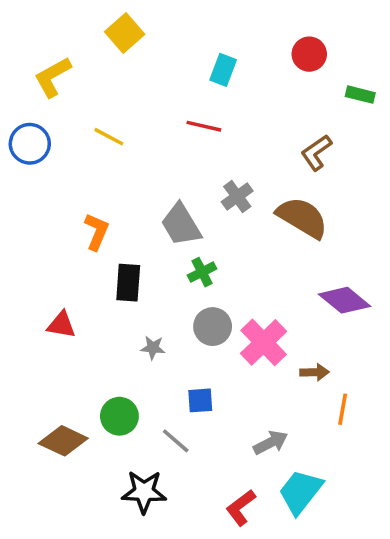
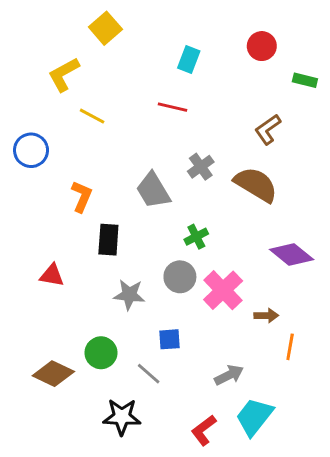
yellow L-shape: (53, 77) -> (64, 74), moved
blue circle: (30, 144) -> (31, 150), moved
green cross: (202, 272) -> (196, 237), moved
gray star: (153, 348) -> (129, 295), size x1.5

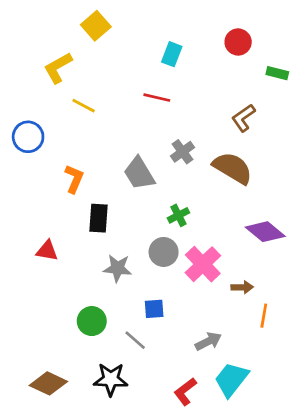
brown diamond: (53, 374) -> (48, 383), moved

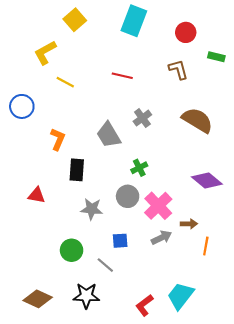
cyan rectangle: (172, 54) -> (134, 21), moved, size x1.6
brown L-shape: (243, 118) -> (178, 69), moved, turned 110
brown semicircle: (233, 168) -> (197, 120), moved
gray arrow: (208, 341) -> (161, 238), moved

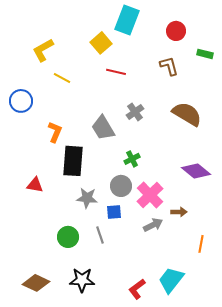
yellow square: (75, 20) -> (101, 43), moved
black rectangle: (77, 170) -> (73, 161), size x1.4
blue square: (120, 241) -> (114, 212), moved
orange line: (206, 246) -> (201, 244), moved
gray line: (105, 265) -> (100, 235), moved, turned 30

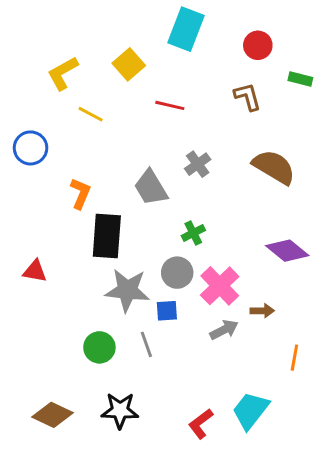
yellow square: (101, 43) -> (129, 64), moved
red triangle: (35, 185) -> (35, 271), moved
gray star: (87, 198) -> (127, 290), size x1.4

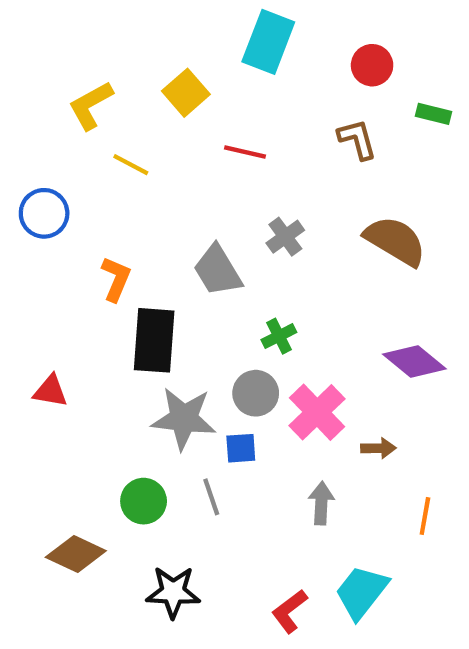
gray arrow: (224, 330) -> (321, 503), moved, turned -60
brown diamond: (53, 415) -> (76, 554), moved

